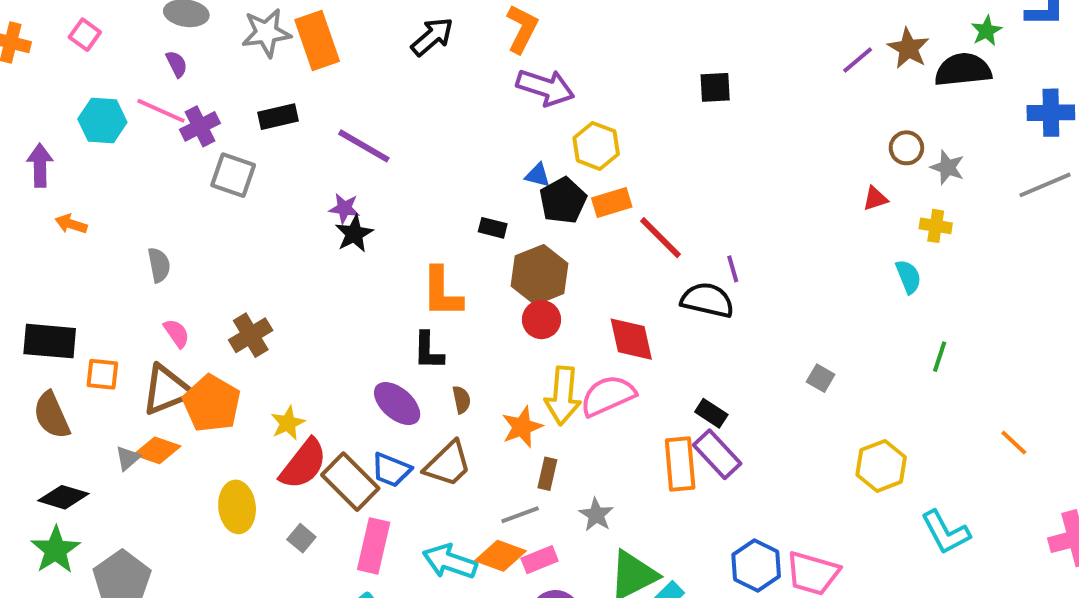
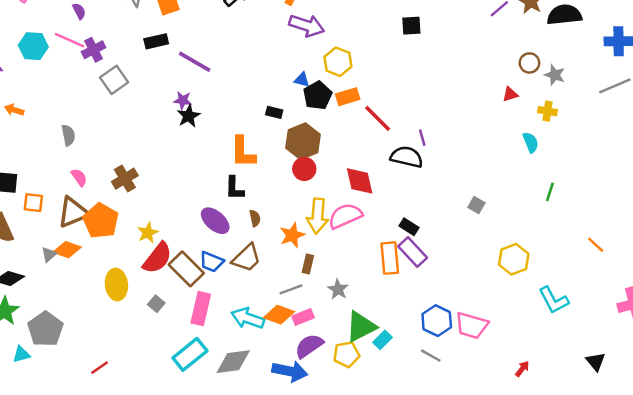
black rectangle: (278, 117) -> (156, 41), moved
gray square: (233, 175) -> (114, 80), turned 36

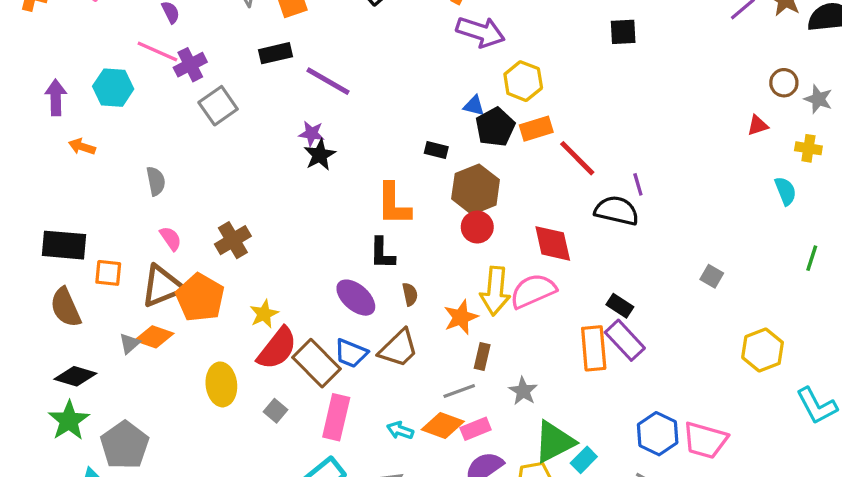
cyan hexagon: (33, 46) -> (113, 88), moved
cyan arrow: (248, 318) -> (400, 430), size x0.6

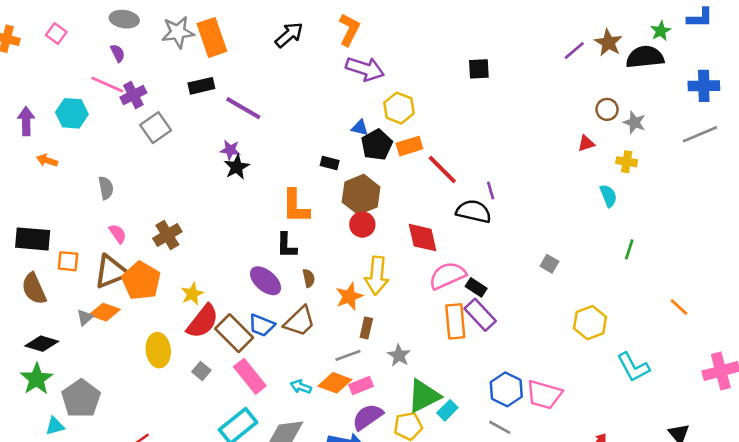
pink semicircle: (533, 291) -> (447, 276), moved
pink rectangle: (336, 417) -> (250, 376), turned -52

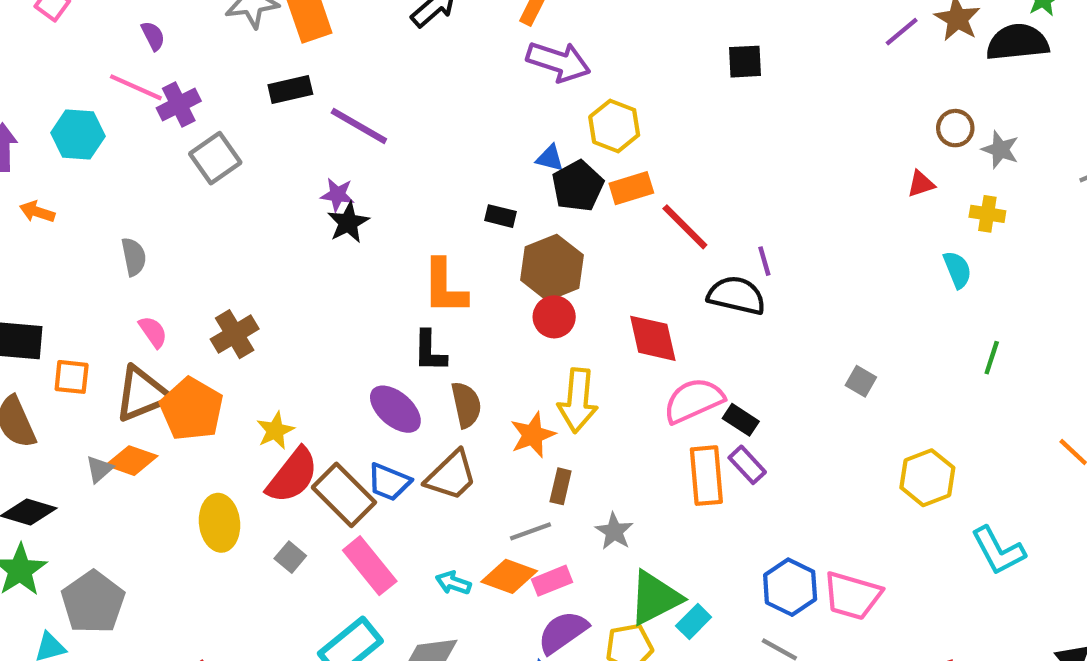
brown semicircle: (309, 278) -> (466, 405), size x1.5
purple rectangle: (480, 315) -> (747, 465), size x0.7

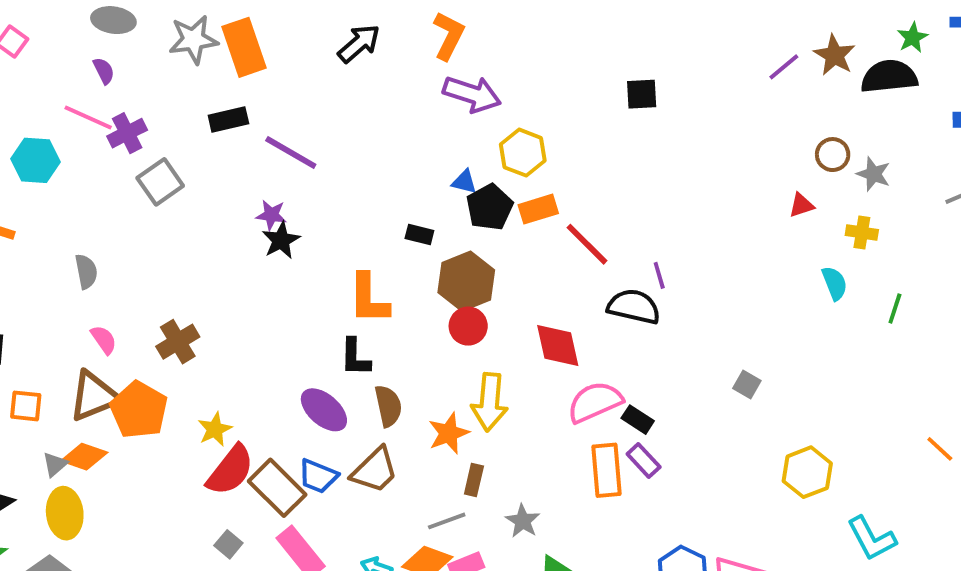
green line: (992, 358) -> (895, 308), moved
orange square: (72, 377) -> (26, 406), moved
yellow ellipse: (220, 523) -> (65, 513), moved

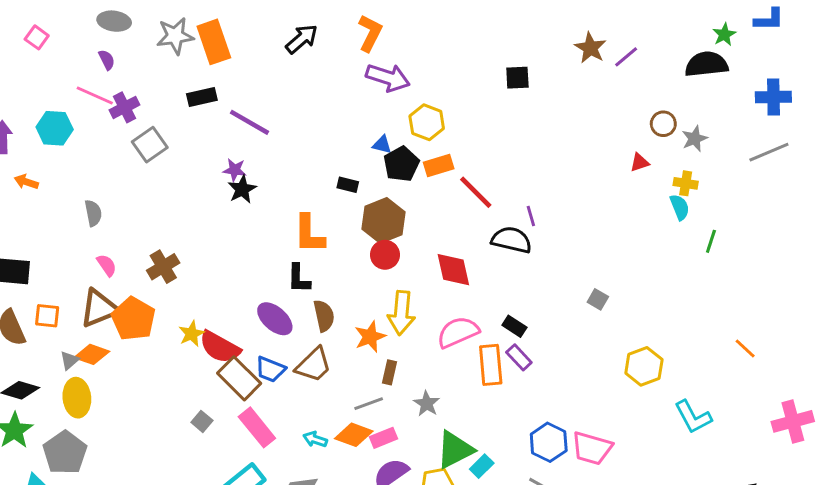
brown star: (835, 55) -> (590, 48), moved
gray star: (874, 174) -> (695, 139), turned 30
cyan semicircle: (835, 283) -> (680, 207), moved
pink semicircle: (595, 402) -> (458, 332), moved
red semicircle: (230, 470) -> (220, 347), moved, turned 81

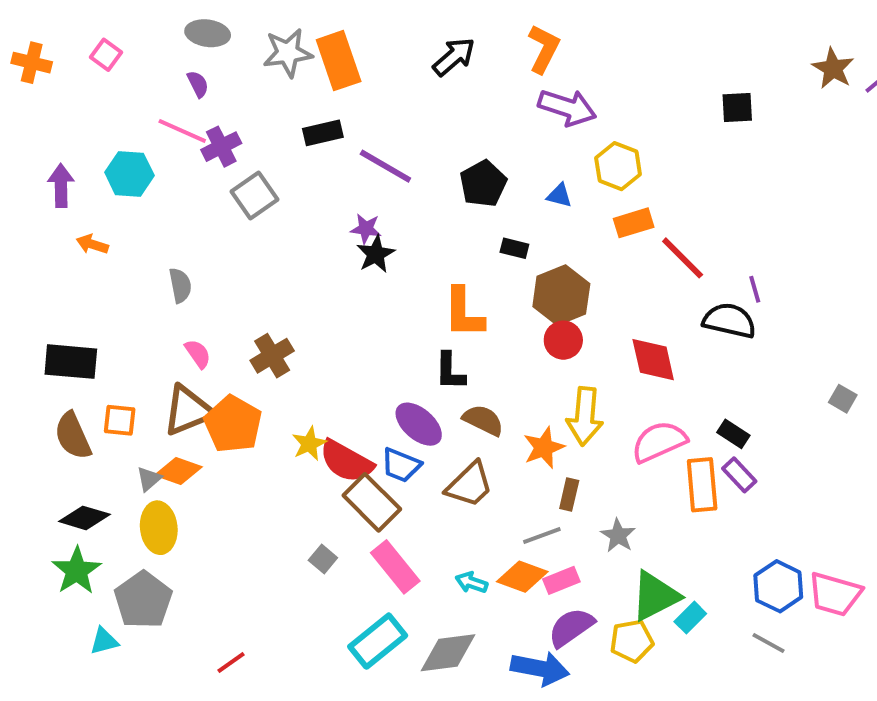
black pentagon: (401, 164) -> (483, 184), moved
brown semicircle: (324, 316) -> (483, 420), turned -52
blue trapezoid: (270, 369) -> (401, 465), moved

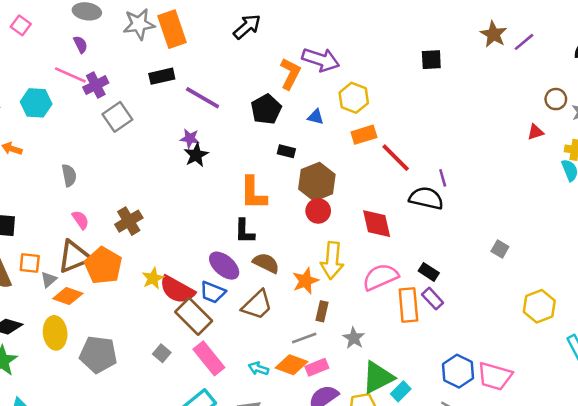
orange L-shape: (544, 49) -> (290, 74), moved
gray triangle: (149, 479) -> (49, 280), moved
gray pentagon: (143, 600) -> (98, 355), moved, turned -30

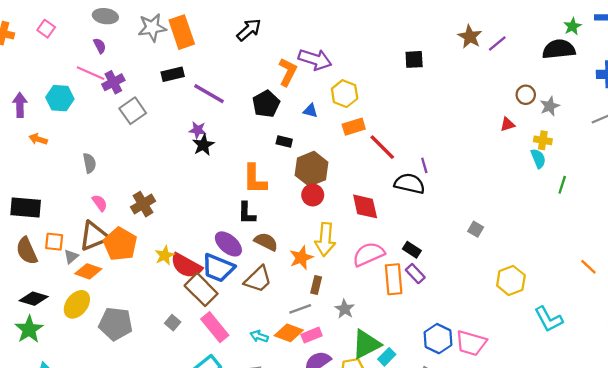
blue trapezoid: (213, 292) -> (218, 268), size x1.4
yellow ellipse: (55, 333) -> (77, 304), turned 44

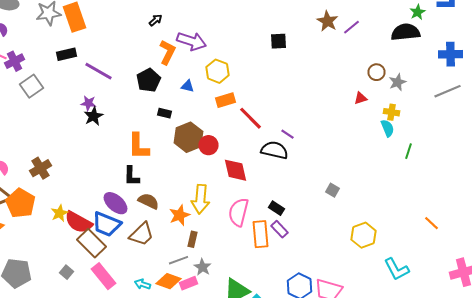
black arrow: (249, 30) -> (156, 20), moved, size x0.6
purple line: (424, 165) -> (288, 134), turned -40
red circle: (313, 195) -> (208, 145), moved
pink semicircle: (369, 254) -> (238, 212), turned -52
gray star: (345, 309) -> (202, 267), moved

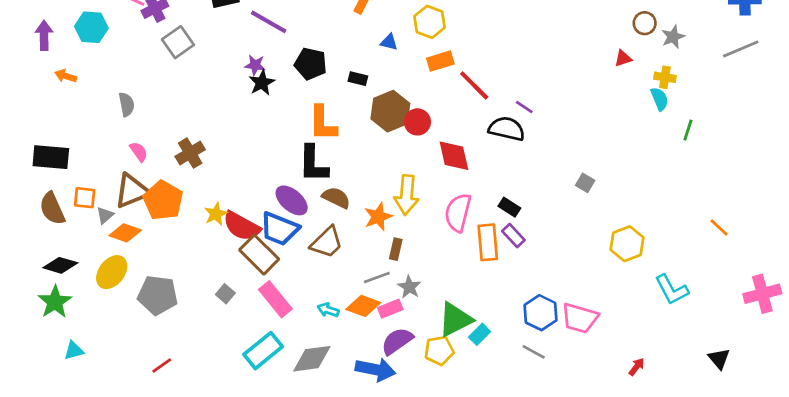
black pentagon: (148, 80) -> (311, 64), moved, turned -30
black L-shape: (132, 176) -> (313, 164), size x1.4

